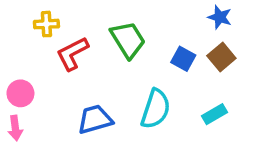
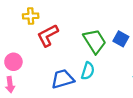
green trapezoid: (128, 40) -> (95, 41), moved
cyan semicircle: (156, 109) -> (88, 71), moved, size x0.7

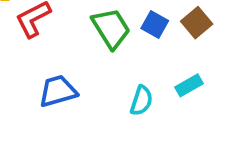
cyan semicircle: (88, 71) -> (141, 101), moved

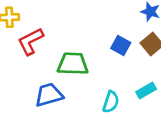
green trapezoid: (111, 28) -> (73, 64), moved, turned -56

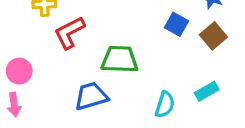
blue square: (121, 46) -> (177, 24), moved

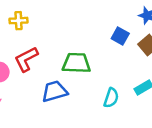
red L-shape: (69, 33) -> (26, 59), moved

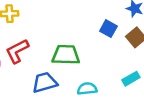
cyan semicircle: (111, 98) -> (87, 89), moved, turned -114

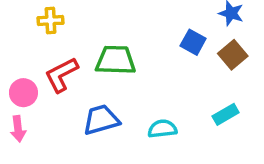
green trapezoid: (66, 55) -> (116, 60), moved

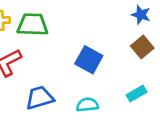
blue square: (193, 42) -> (89, 60), moved, size x1.4
green trapezoid: (116, 60) -> (33, 25), moved

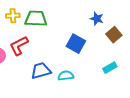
blue star: (141, 15) -> (97, 19), moved
cyan semicircle: (87, 105) -> (66, 76), moved

